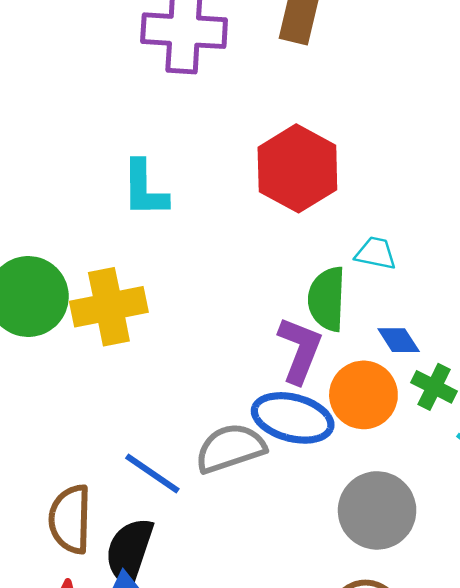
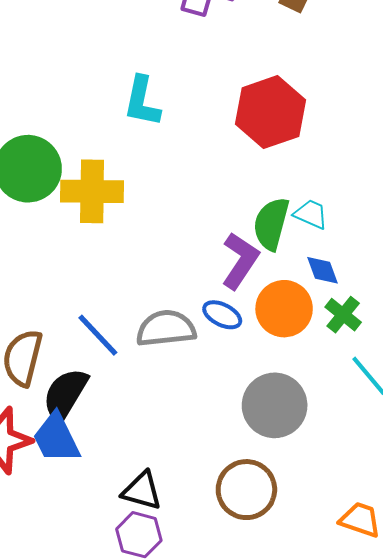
cyan trapezoid: (376, 253) -> (311, 214), moved
blue ellipse: (293, 418) -> (222, 315), size x0.6

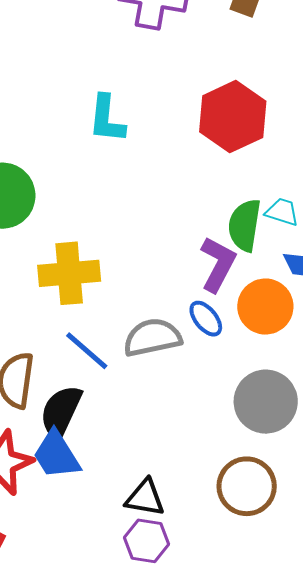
yellow cross: (92, 191) -> (69, 273), moved
blue ellipse: (222, 315) -> (206, 319), turned 30

